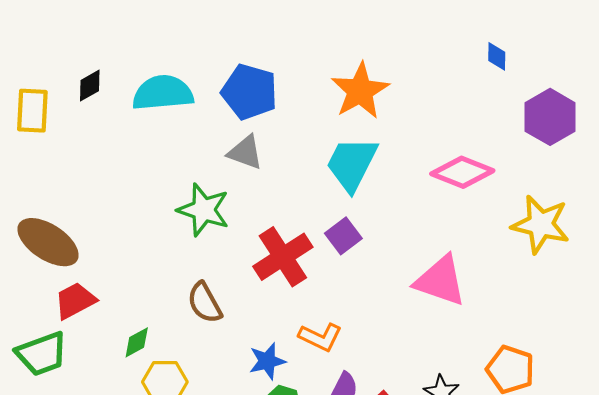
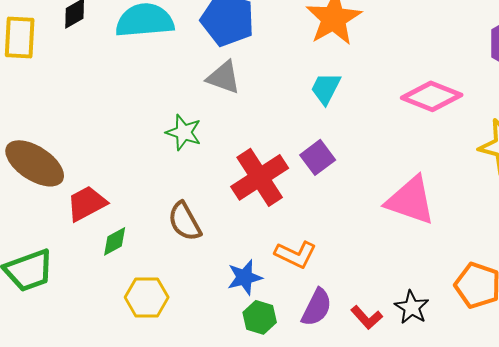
cyan trapezoid: (352, 164) -> (326, 88), size x0.6
green star: (204, 210) -> (184, 132), size x0.7
red trapezoid: (75, 301) -> (87, 203), moved
green diamond: (137, 342) -> (115, 241), moved

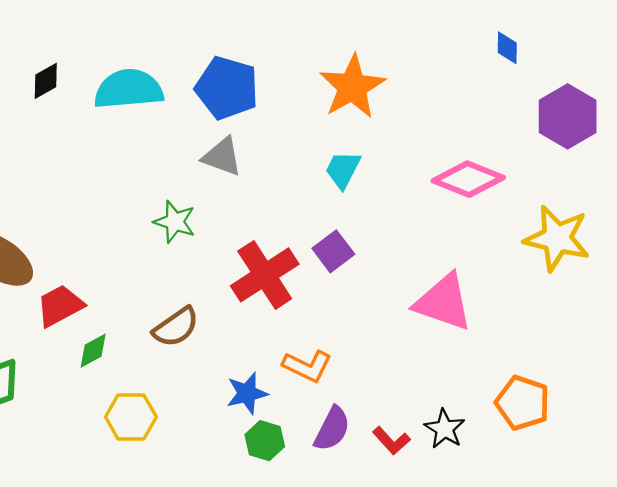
brown semicircle: (185, 221) -> (176, 327), turned -96

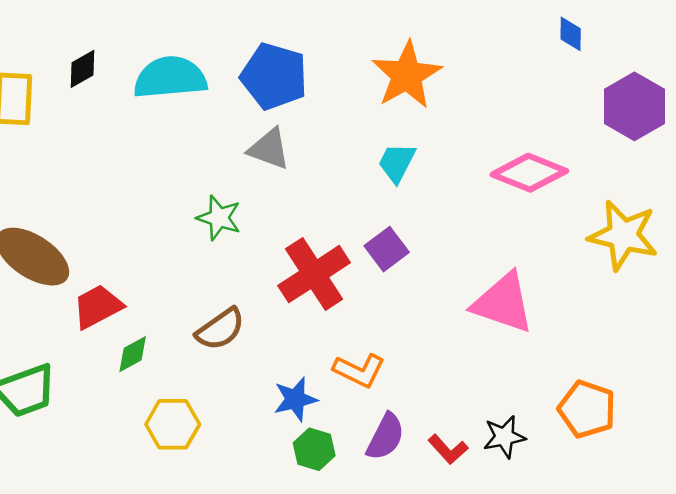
black star: (445, 429) -> (504, 437), turned 30

